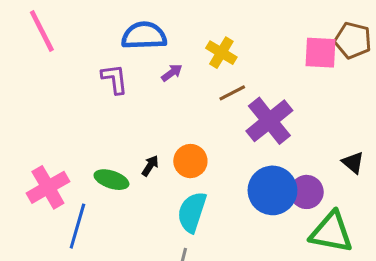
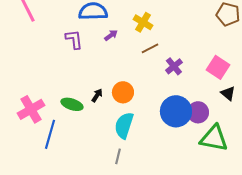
pink square: (320, 53) -> (218, 67), moved, turned 30
purple cross: (269, 121) -> (174, 66), size x0.6

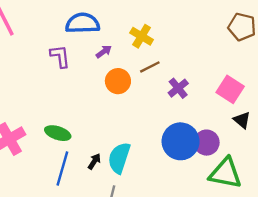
orange circle: (123, 92) -> (118, 81), moved
black arrow: (97, 95) -> (94, 161), moved
blue line: (50, 134) -> (62, 169), moved

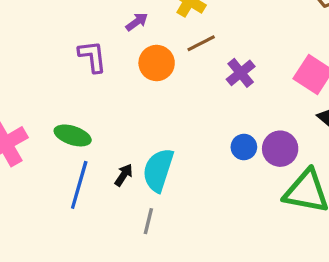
purple L-shape: (60, 56) -> (92, 56), moved
blue circle: (181, 141) -> (244, 147), size x0.5

